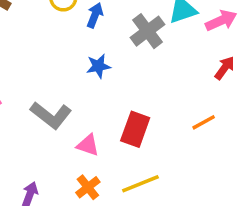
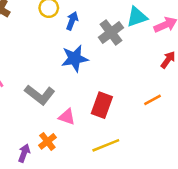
blue star: (98, 66) -> (75, 58), size x1.5
orange cross: (88, 187) -> (47, 141), moved

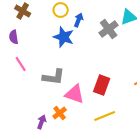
blue star: (75, 58) -> (64, 37), moved, turned 30
gray L-shape: (40, 95) -> (54, 77), turned -30
pink triangle: (67, 117) -> (75, 94), size x1.5

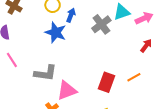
red rectangle: (102, 85) -> (106, 82), moved
pink triangle: (75, 94) -> (67, 90), turned -40

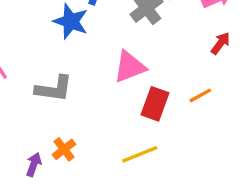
pink triangle: (67, 90) -> (130, 67), moved

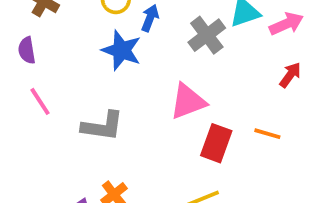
orange line: (200, 95) -> (267, 134), turned 45

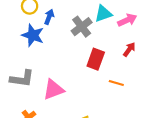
pink triangle: (188, 101) -> (53, 89), moved
red rectangle: (216, 143) -> (96, 59), moved

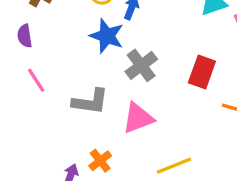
gray cross: (82, 27) -> (141, 65), moved

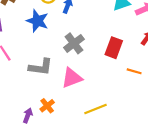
blue star: (107, 36) -> (37, 21), moved

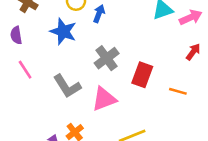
red rectangle: (114, 48) -> (142, 75), moved
gray L-shape: (41, 67) -> (67, 86), turned 50

